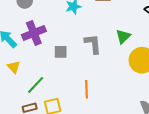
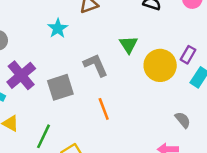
gray square: (61, 52) -> (60, 87), size x1.5
orange line: (87, 89) -> (104, 109), moved

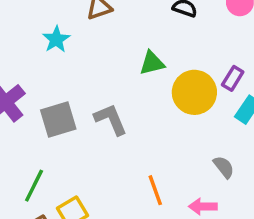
green triangle: (129, 45) -> (152, 63), turned 48
gray L-shape: (96, 65) -> (111, 119), moved
orange line: (104, 109) -> (155, 190), moved

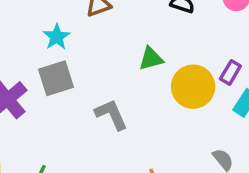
gray square: (58, 119) -> (56, 78), moved

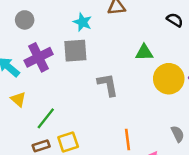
cyan star: (57, 37) -> (83, 22), turned -30

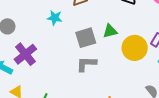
gray square: (75, 51) -> (86, 38), moved
gray L-shape: (108, 85) -> (86, 64), turned -65

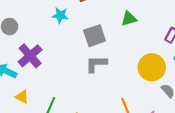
green triangle: (110, 31) -> (129, 19), moved
yellow circle: (135, 48) -> (152, 67), moved

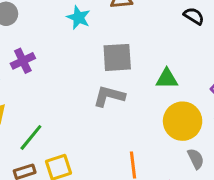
green triangle: (129, 19) -> (167, 79), moved
purple cross: (30, 56) -> (23, 61), size x0.7

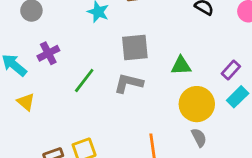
green line: (31, 137) -> (84, 80), moved
gray semicircle: (196, 159) -> (199, 138), moved

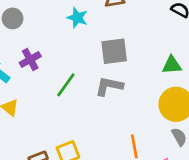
green triangle: (181, 66) -> (172, 65), moved

